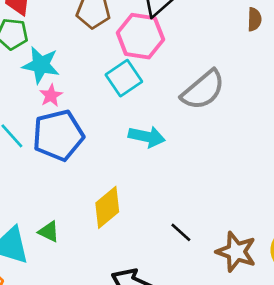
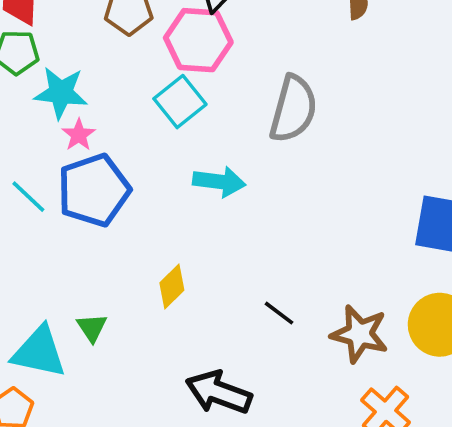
gray semicircle: (203, 90) -> (293, 109), turned -30
yellow diamond: (107, 207) -> (172, 286), size x0.7
green triangle: (49, 232) -> (92, 328), turned 35

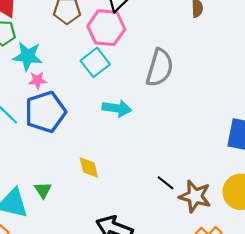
pink star: (79, 135) -> (37, 80), turned 30
yellow diamond: (172, 286) -> (89, 167), turned -60
black line: (279, 313) -> (165, 183), moved

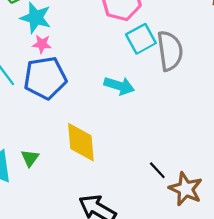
cyan square: (95, 62) -> (141, 39), moved
gray semicircle: (160, 68) -> (170, 51), turned -33
yellow diamond: (89, 167) -> (81, 142), size x1.6

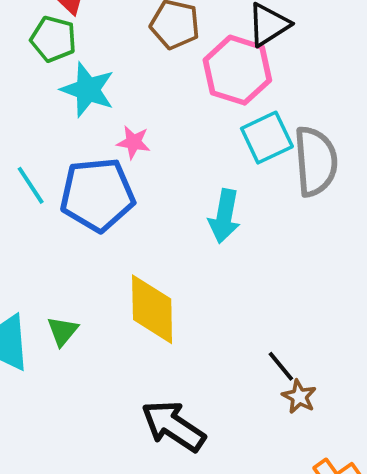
pink star: (42, 44) -> (133, 142), moved
cyan arrow: (119, 86) -> (224, 216), turned 80
brown star: (186, 189) -> (299, 397), moved, size x0.6

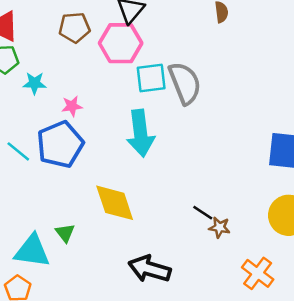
cyan star: (88, 90) -> (35, 83), size x0.7
cyan square: (267, 138) -> (151, 78), turned 36
cyan arrow: (224, 216) -> (140, 133), size x1.4

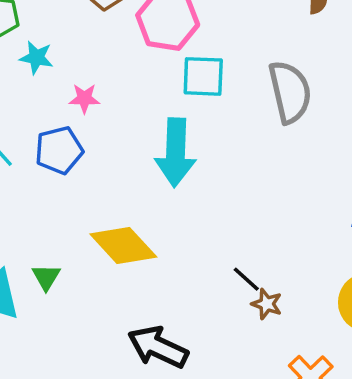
gray semicircle: (185, 83) -> (290, 92), moved
blue pentagon: (60, 144) -> (59, 150), size x0.7
yellow diamond: (115, 203) -> (123, 245), turned -33

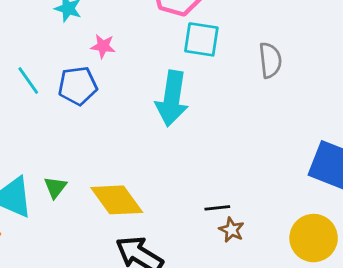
gray semicircle: (290, 92) -> (270, 60), size x0.7
yellow diamond: (123, 245) -> (117, 200), moved
black line: (246, 279) -> (217, 208), turned -55

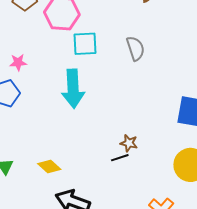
yellow diamond: (117, 200) -> (49, 167), size x0.6
brown star: (232, 230) -> (129, 143), moved

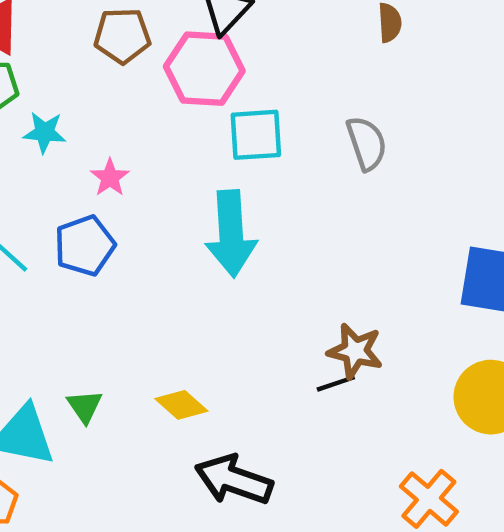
pink star: (18, 62) -> (110, 178), turned -30
brown star: (129, 143) -> (355, 351), size x1.4

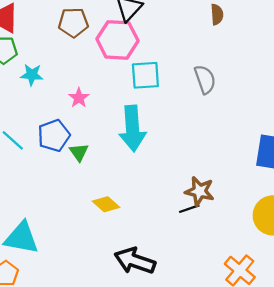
pink star: (110, 178) -> (79, 98), moved
yellow diamond: (181, 405) -> (106, 204), moved
green triangle: (85, 406) -> (79, 152), moved

